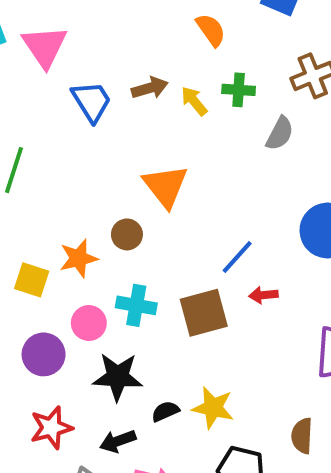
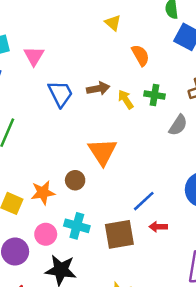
pink triangle: (45, 46) -> (34, 56), size x0.7

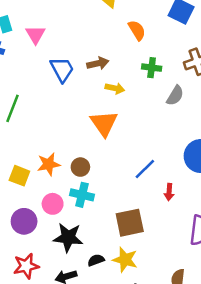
yellow arrow: (126, 99) -> (115, 88), moved, turned 138
brown circle: (75, 180) -> (80, 167), moved
red arrow: (158, 227) -> (169, 192), moved, turned -84
brown square: (119, 234) -> (130, 223), moved

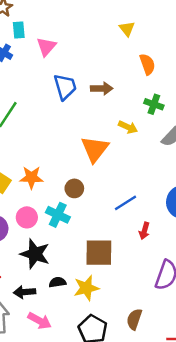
yellow arrow: (115, 88) -> (128, 127), moved
brown circle: (80, 167) -> (74, 188), moved
yellow star: (125, 260) -> (86, 288), turned 30

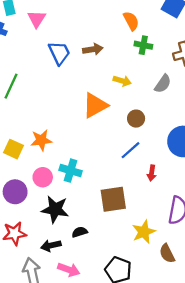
green cross: (154, 104) -> (143, 45), moved
orange triangle: (95, 149) -> (95, 105), turned 32
brown circle: (74, 188) -> (136, 119), moved
yellow star: (86, 288) -> (144, 232), moved
brown semicircle: (134, 319) -> (167, 253), moved, turned -36

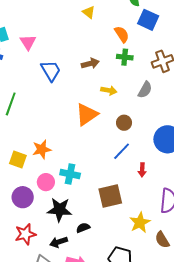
orange semicircle: (131, 21) -> (122, 34), moved
brown arrow: (93, 49) -> (90, 64), moved

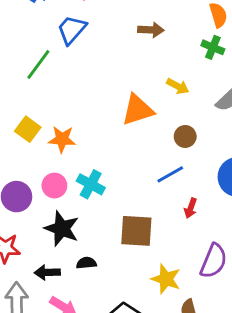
brown arrow: (90, 64) -> (151, 30), moved
blue trapezoid: (51, 71) -> (72, 30), moved, turned -125
yellow square: (18, 160) -> (28, 129), moved
yellow star: (140, 223) -> (166, 279), turned 30

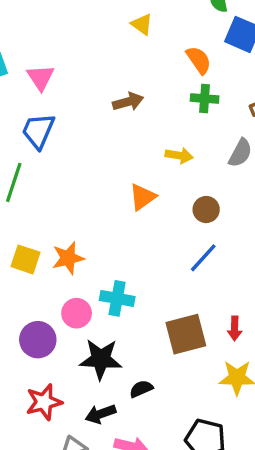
orange triangle: (138, 110) -> (143, 197), size x0.7
red arrow: (191, 208) -> (235, 328), moved

